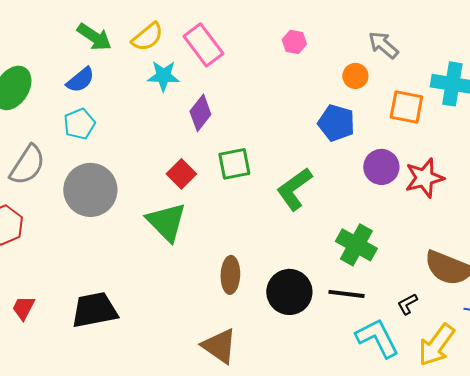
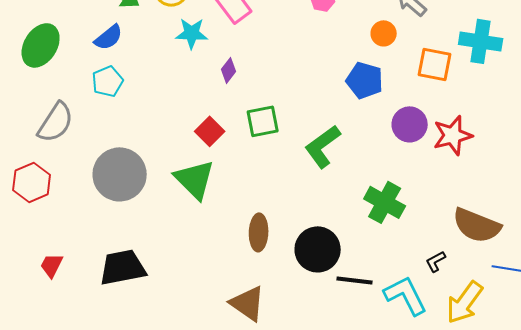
purple diamond: (200, 113) -> (229, 70), size x0.7
gray circle: (90, 190) -> (120, 174), moved
black line: (346, 294) -> (355, 280), moved

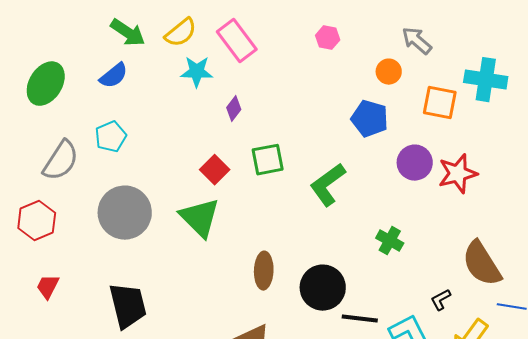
cyan pentagon: (108, 81) -> (111, 137), moved
green cross: (385, 202) -> (390, 241), size x0.7
brown semicircle: (477, 225) -> (482, 264), turned 36
red trapezoid: (52, 265) -> (48, 287), moved
black trapezoid: (123, 267) -> (128, 306), turned 87

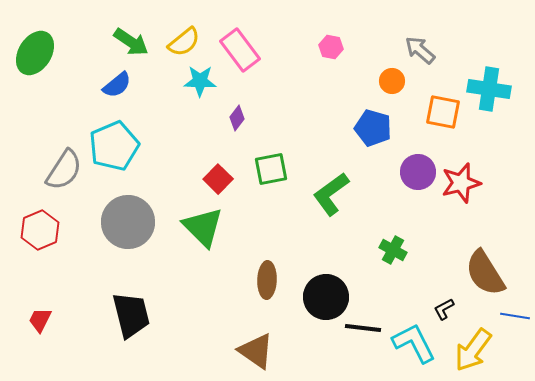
green ellipse: (46, 84) -> (35, 53), moved
cyan pentagon: (111, 137) -> (114, 146), size x1.6
red trapezoid: (48, 287) -> (40, 320), moved

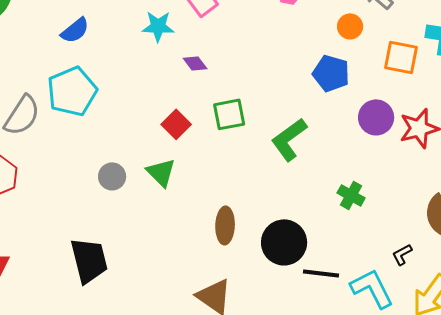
purple diamond: (237, 118) -> (195, 63), turned -75
gray circle: (128, 222) -> (112, 176), moved, size x0.5
green triangle: (203, 227) -> (161, 172), size x0.7

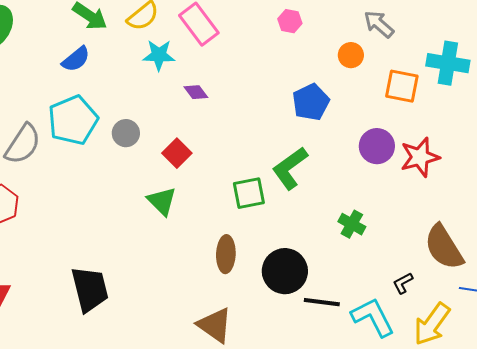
blue pentagon: (331, 73) -> (311, 102), moved, turned 30
green square: (229, 114) -> (249, 193), moved
gray circle: (112, 176) -> (126, 133), moved

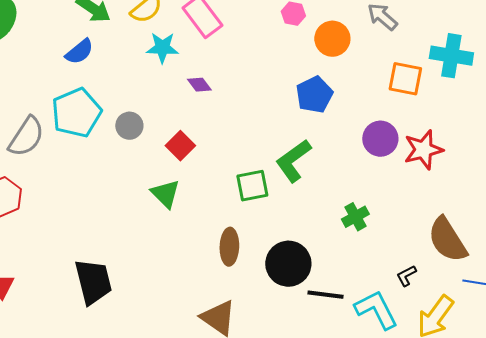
orange circle: (351, 55) -> (332, 39), moved, size x1.4
green cross: (352, 224) -> (355, 217), turned 32

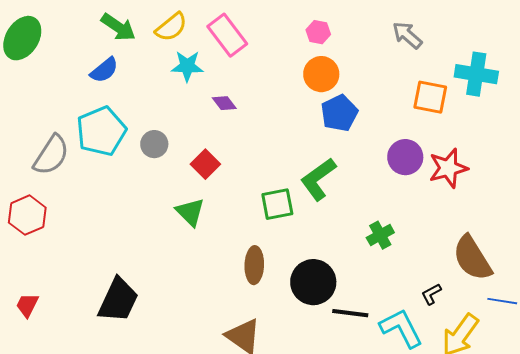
orange circle: (332, 39) -> (321, 74), moved
black trapezoid: (93, 282) -> (118, 300), turned 39

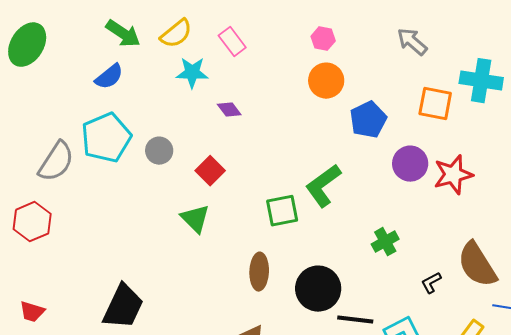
pink rectangle: (227, 35) -> (232, 42), size x0.7
blue pentagon: (339, 113) -> (368, 120), moved
black L-shape: (431, 294) -> (431, 283), moved
red trapezoid: (27, 305) -> (32, 312), turned -100

